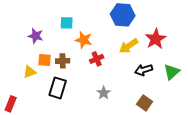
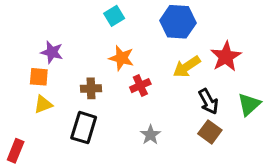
cyan square: (67, 23) -> (114, 16), moved, turned -32
orange square: (45, 60) -> (39, 77), moved
black arrow: (144, 70) -> (208, 101), turned -102
brown square: (145, 103) -> (210, 132), moved

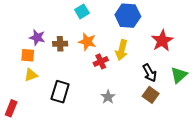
yellow arrow: (187, 67) -> (122, 50), moved, turned -42
brown cross: (91, 88) -> (60, 44), moved

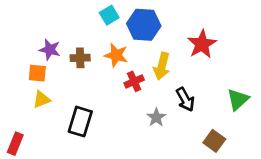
blue hexagon: (128, 16) -> (144, 25), moved
red star: (162, 41) -> (202, 44), moved
black arrow: (150, 73) -> (185, 99), moved
brown square: (151, 95) -> (214, 141), moved
gray star: (108, 97) -> (156, 117), moved

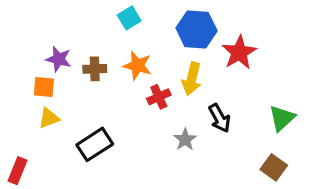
blue hexagon: (144, 25) -> (197, 29), moved
black rectangle: (80, 122) -> (95, 144), turned 40
brown square: (214, 141) -> (274, 167), moved

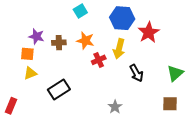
gray star: (185, 139) -> (115, 107), moved
brown square: (274, 167) -> (170, 104), turned -35

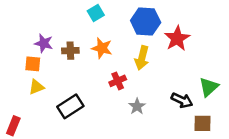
red cross: (99, 60) -> (118, 81), moved
black arrow: (136, 73) -> (182, 100), moved, turned -36
gray star: (115, 107) -> (137, 106), moved

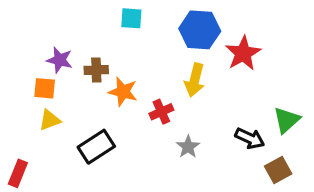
cyan square: (96, 13) -> (131, 18), turned 35
orange star: (102, 48) -> (123, 92), moved
brown square: (203, 123) -> (278, 170), turned -30

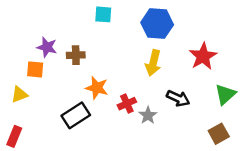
red star: (243, 53) -> (203, 56), moved
orange star: (123, 92) -> (97, 88), moved
red cross: (161, 112) -> (127, 104), moved
yellow triangle: (50, 120) -> (19, 94), moved
black arrow: (250, 138) -> (178, 98), moved

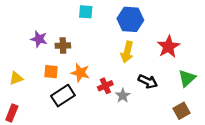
orange square: (35, 69) -> (51, 72), moved

